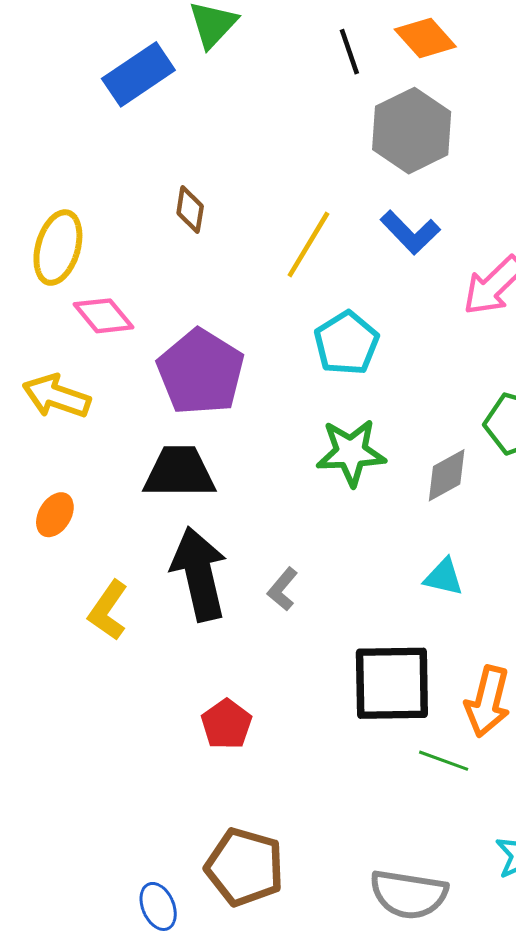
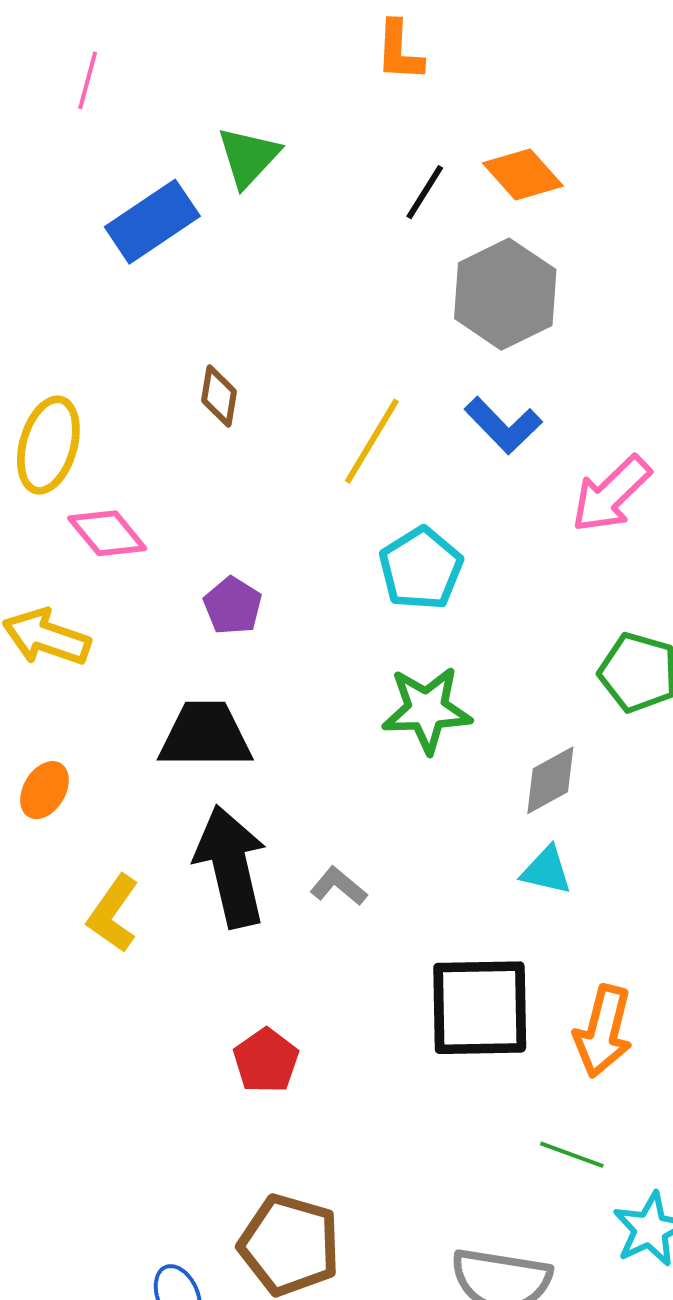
black line: (349, 52) -> (425, 192), turned 51
purple pentagon: (201, 372) -> (233, 606), size x0.5
gray diamond: (447, 475) -> (550, 780), moved
gray L-shape: (283, 589) -> (339, 886), turned 90
green line: (444, 761) -> (572, 1155), moved

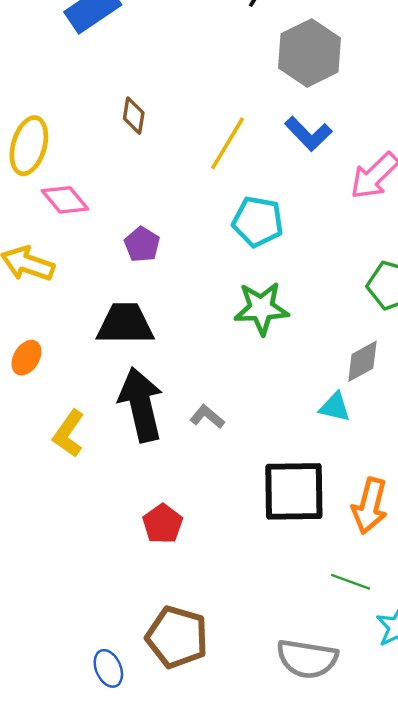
cyan pentagon: (421, 569) -> (258, 222), turned -30
gray diamond: (550, 780) -> (362, 361), moved

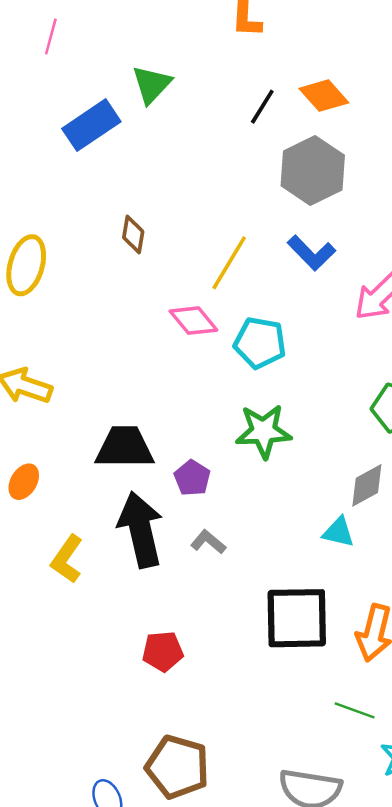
pink diamond: (65, 200) -> (193, 321), moved
purple pentagon: (142, 244) -> (192, 478), moved
red pentagon: (163, 524) -> (163, 651), turned 30

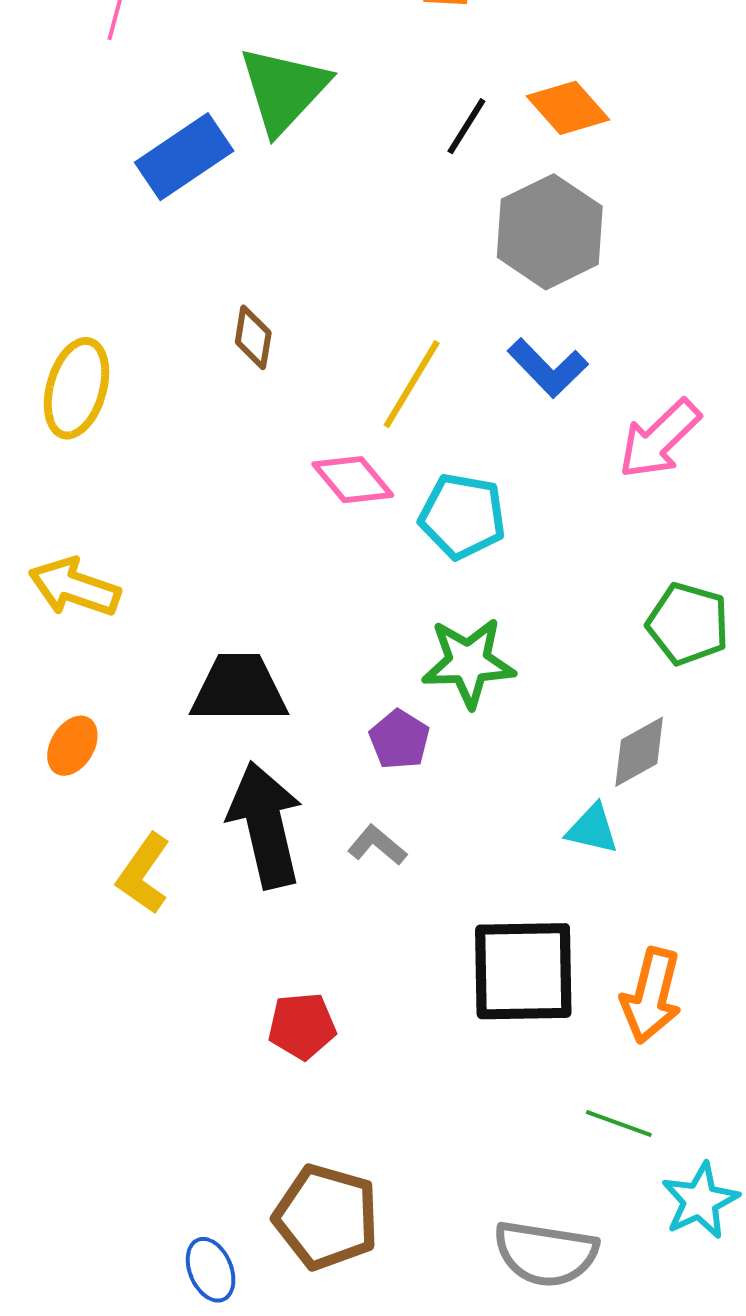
green triangle: (152, 84) -> (284, 90), size x1.4
purple pentagon: (192, 478) -> (399, 740), moved

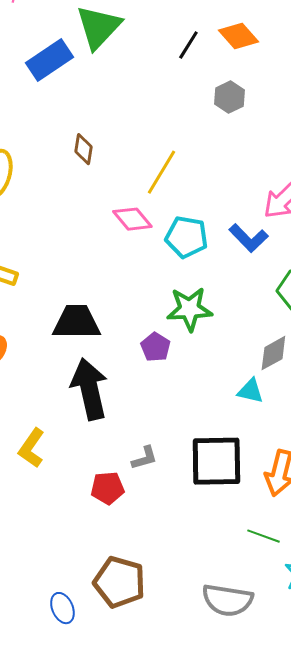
gray hexagon: (550, 232) -> (229, 97), size x0.6
blue L-shape: (548, 368) -> (248, 238), moved
gray L-shape: (377, 845) -> (144, 458), moved, turned 124
yellow L-shape: (144, 874) -> (31, 448), moved

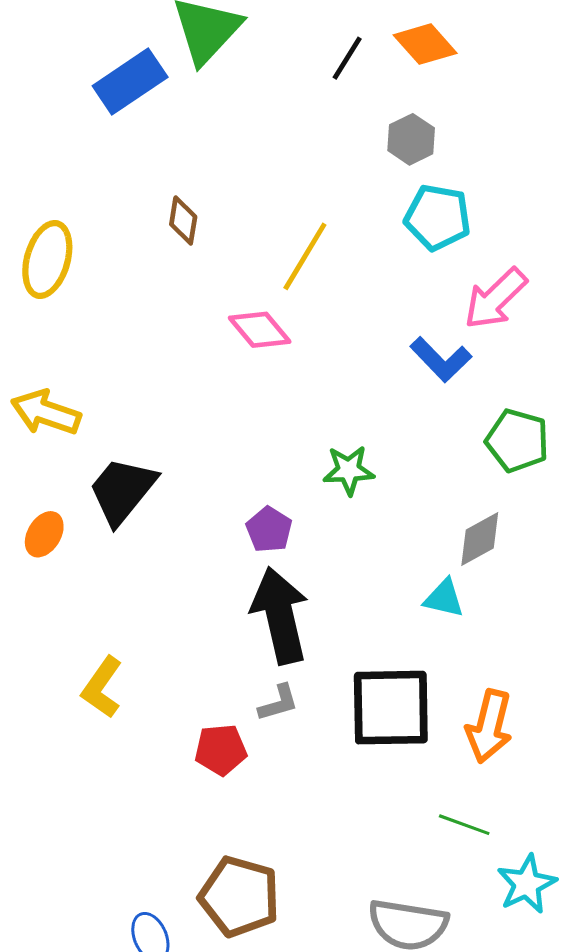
cyan pentagon: (186, 237) -> (438, 217), moved
green star: (189, 309) -> (349, 470), size x0.7
black trapezoid: (76, 322) -> (122, 491), moved, turned -51
purple pentagon: (155, 347) -> (269, 530), moved
black arrow: (89, 389) -> (280, 615), moved

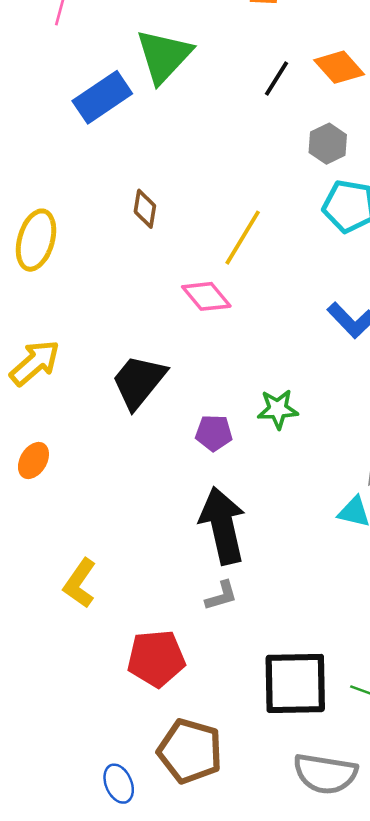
yellow arrow: (46, 413) -> (35, 363), turned 120
black trapezoid: (122, 491) -> (139, 382), moved
purple pentagon: (269, 530) -> (214, 433), moved, turned -30
black square: (391, 708) -> (295, 683), moved
red pentagon: (221, 750) -> (156, 658), moved, size x1.4

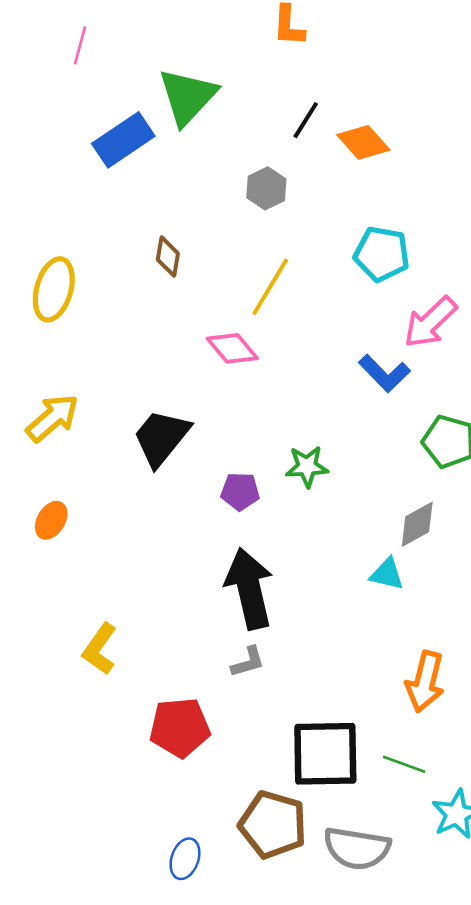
orange diamond: (339, 67) -> (363, 142), moved
gray hexagon: (328, 144) -> (266, 188), moved
brown pentagon: (190, 751) -> (273, 825), moved
blue ellipse: (119, 784) -> (185, 859), moved, turned 42

